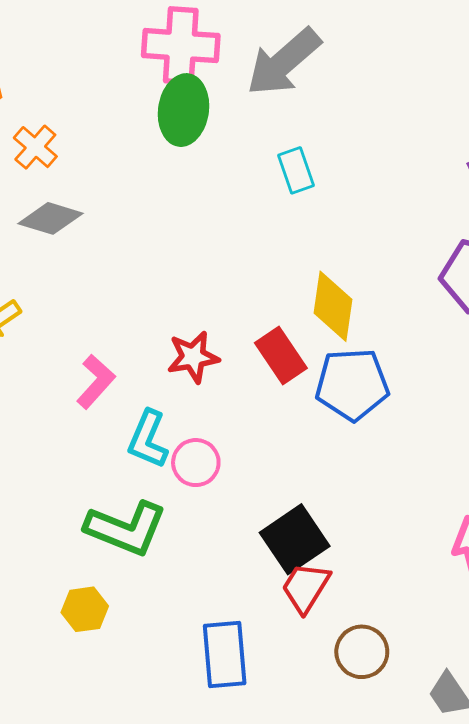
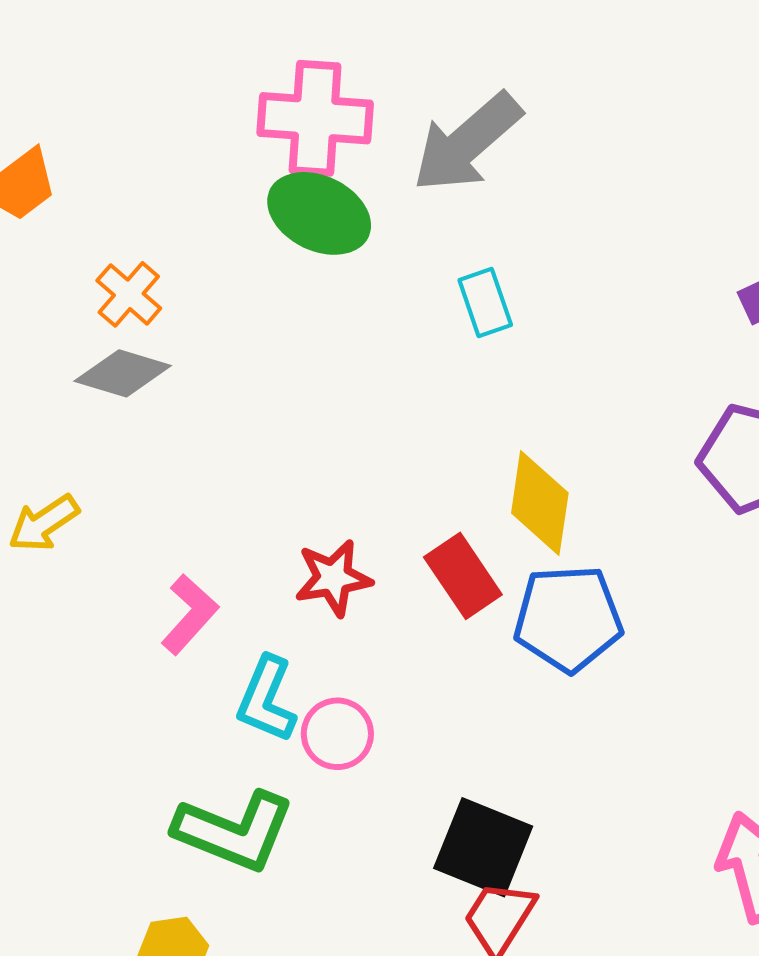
green ellipse: (184, 110) -> (319, 213), turned -72
orange cross: (35, 147) -> (129, 294), moved
black square: (295, 539) -> (483, 847), turned -34

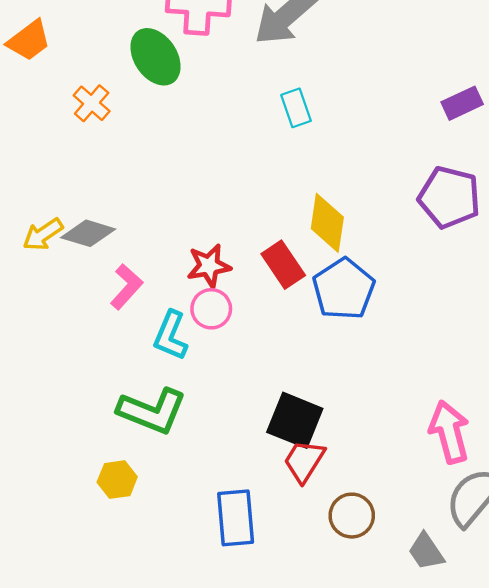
green ellipse: (319, 213) -> (155, 57), moved, turned 30
gray diamond: (123, 373) -> (88, 233), moved
blue pentagon: (568, 618) -> (344, 289), turned -30
pink circle: (337, 734) -> (211, 309), moved

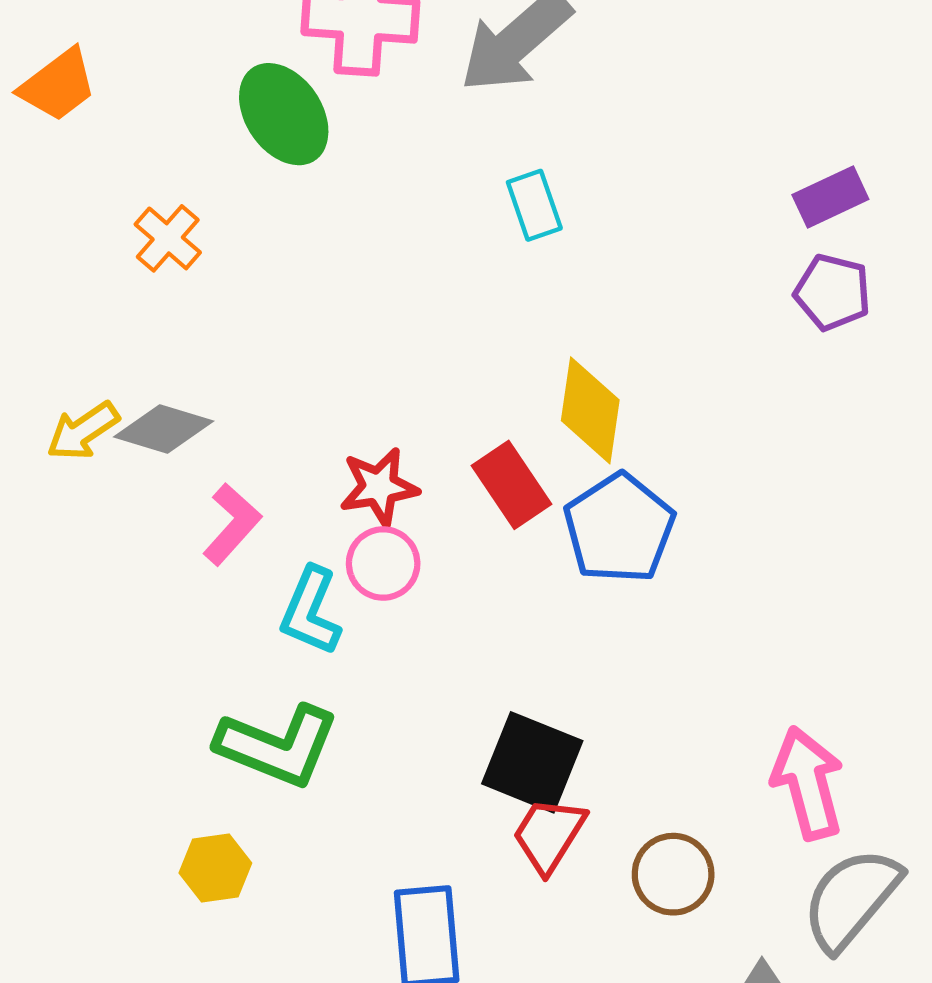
orange cross: (92, 103) -> (168, 238), moved
purple pentagon: (449, 197) -> (833, 292), moved, size x0.7
brown circle: (352, 516) -> (673, 874), moved

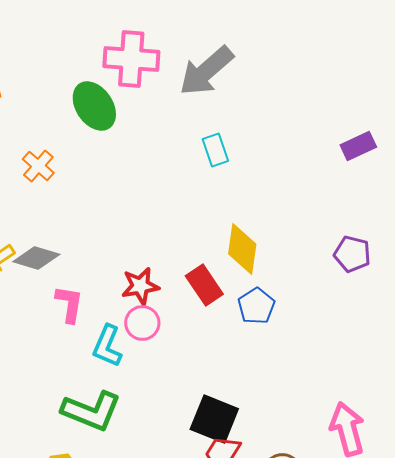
purple pentagon: (833, 292) -> (352, 254), moved
pink L-shape: (232, 524) -> (69, 304), turned -33
blue pentagon: (619, 528) -> (256, 306), size x0.7

